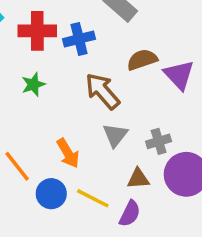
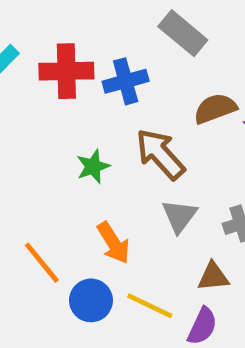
green star: (33, 84) -> (93, 166), moved

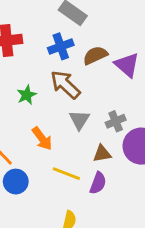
blue cross: (126, 81) -> (61, 46), moved
blue circle: (91, 300) -> (16, 182), moved

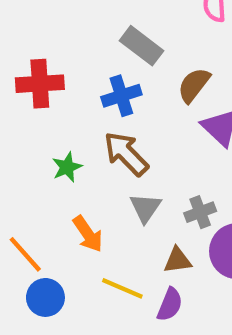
brown semicircle: (95, 55) -> (194, 85), moved, turned -30

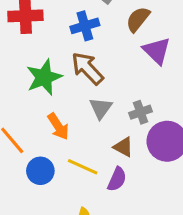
green star: (67, 167) -> (44, 77), size x1.6
brown triangle: (178, 260) -> (123, 147), turned 35
blue circle: (45, 297) -> (40, 171), moved

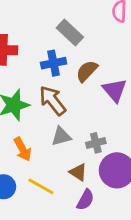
brown semicircle: (138, 19) -> (87, 71), moved
gray triangle: (101, 108) -> (61, 136), turned 35
purple semicircle: (117, 179) -> (85, 200), moved

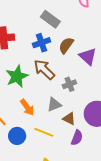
gray triangle: (61, 136) -> (54, 105), moved
gray cross: (96, 143) -> (69, 84), moved

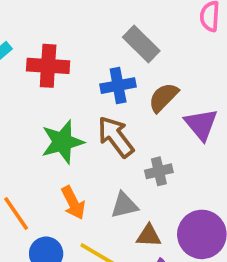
brown triangle: (69, 119) -> (149, 236), turned -32

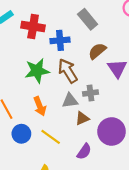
blue cross: (118, 86) -> (60, 40), moved
gray triangle: (124, 205) -> (70, 101), moved
brown triangle: (149, 236) -> (82, 118), moved, turned -32

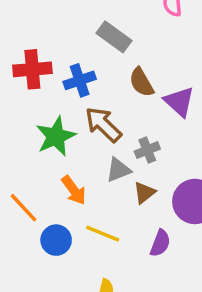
brown semicircle: (97, 51) -> (141, 82), turned -66

